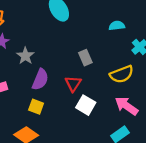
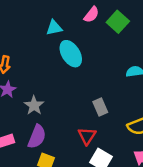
purple semicircle: (40, 79) -> (37, 137), moved

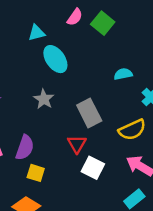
gray star: (34, 105) -> (44, 99), moved
gray rectangle: (100, 107) -> (89, 113), size x1.5

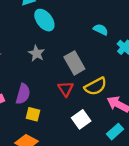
cyan semicircle: (123, 74) -> (101, 30), turned 40
yellow semicircle: (132, 130) -> (96, 86), moved
white square: (93, 168) -> (81, 119), moved, turned 30

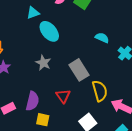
yellow semicircle: (96, 86) -> (100, 91), turned -75
red triangle: (66, 89) -> (63, 96), moved

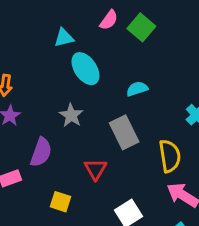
cyan semicircle: (102, 38) -> (137, 89), moved, turned -48
yellow semicircle: (100, 91) -> (170, 156), moved
purple semicircle: (33, 101) -> (41, 152), moved

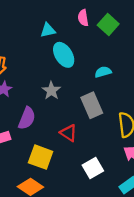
pink semicircle: (109, 20) -> (83, 18), turned 133
red triangle: (95, 169) -> (69, 133), turned -30
yellow square: (61, 202) -> (41, 157), size x1.5

